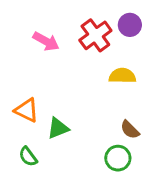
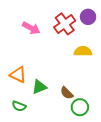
brown semicircle: (130, 130) -> (67, 93), moved
green semicircle: (28, 157) -> (19, 106), turned -32

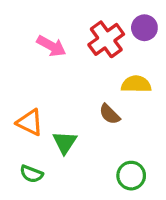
green triangle: (39, 87) -> (65, 142), turned -35
brown semicircle: (67, 93) -> (110, 114), moved

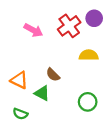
brown semicircle: (110, 114) -> (53, 75), moved
green triangle: (65, 142) -> (42, 93), turned -35
green circle: (131, 176) -> (88, 102), moved

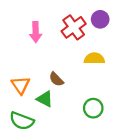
pink arrow: (33, 30) -> (36, 32), turned 60
orange triangle: (19, 80) -> (21, 85), turned 30
green semicircle: (20, 114) -> (22, 121), size x1.5

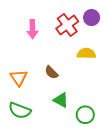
green triangle: (45, 99) -> (61, 100), moved
green circle: (93, 108) -> (85, 115), moved

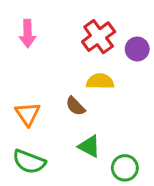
purple circle: (92, 18) -> (137, 49), moved
pink arrow: (32, 29) -> (28, 34), moved
yellow semicircle: (86, 53) -> (100, 81), moved

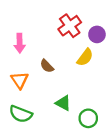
pink arrow: (28, 34) -> (20, 43), moved
yellow semicircle: (100, 81) -> (85, 57), moved, turned 126
brown semicircle: (75, 106) -> (47, 66), moved

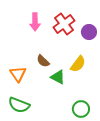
pink arrow: (20, 43) -> (35, 22), moved
yellow semicircle: (85, 57) -> (78, 64), moved
green triangle: (63, 103) -> (58, 77), moved

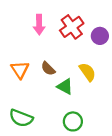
yellow semicircle: (78, 64) -> (87, 72), turned -72
orange triangle: (18, 74) -> (20, 70), moved
green circle: (81, 109) -> (73, 121), moved

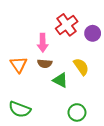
pink arrow: (39, 25) -> (43, 43), moved
brown semicircle: (48, 69) -> (45, 64), turned -40
green circle: (73, 121) -> (77, 112), moved

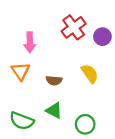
pink arrow: (43, 43) -> (30, 42), moved
brown semicircle: (45, 64) -> (54, 80), moved
green triangle: (60, 80) -> (54, 110), moved

